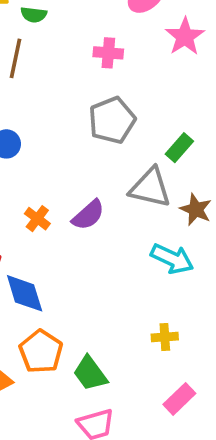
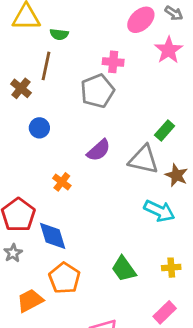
gray pentagon: (112, 120) -> (97, 91), moved
purple semicircle: (88, 215) -> (99, 150), moved
yellow cross: (165, 337) -> (171, 268), moved
green trapezoid: (90, 373) -> (124, 269), moved

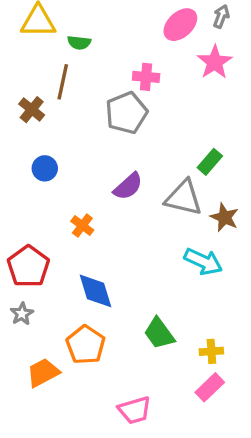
gray arrow: (174, 13) -> (221, 16), turned -102
blue circle: (39, 128) -> (45, 168), moved
blue diamond: (53, 236) -> (95, 291), moved
yellow cross: (171, 268) -> (211, 351), moved

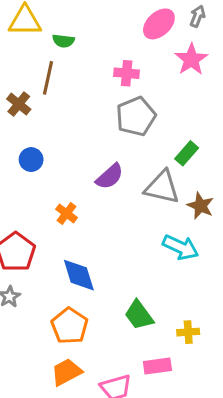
gray pentagon: (126, 113) -> (136, 116), moved
orange trapezoid: (43, 373) -> (66, 372), moved
pink rectangle: (210, 387) -> (157, 366), moved, turned 36

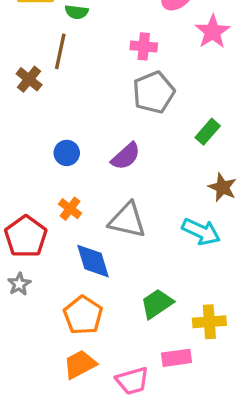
blue circle: (31, 160) -> (67, 153), moved
gray triangle: (162, 187) -> (127, 220), moved
orange cross: (66, 213) -> (70, 209), moved
green trapezoid: (139, 315) -> (157, 304), turned 92
yellow cross: (188, 332) -> (209, 322), size x1.4

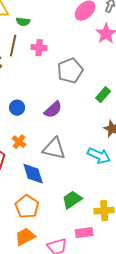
pink cross: (144, 46) -> (39, 48), moved

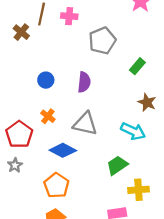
purple semicircle: (53, 110) -> (84, 82), turned -42
blue diamond: (33, 174) -> (63, 150), turned -45
green trapezoid: (72, 200) -> (117, 165), moved

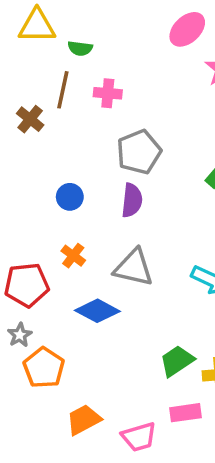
gray pentagon: (102, 41) -> (139, 152), moved
red pentagon: (19, 134) -> (27, 285), turned 30
green trapezoid: (117, 165) -> (177, 361), moved
orange pentagon: (56, 186) -> (44, 368), moved

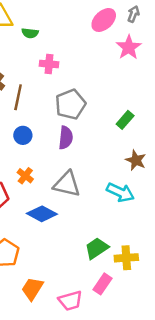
brown line: (63, 90) -> (18, 97), moved
pink rectangle: (185, 413) -> (103, 284), turned -48
orange trapezoid: (84, 420) -> (32, 289), turned -30

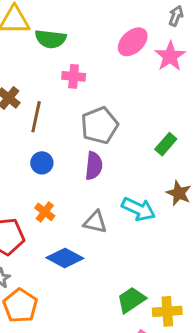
pink ellipse: (104, 20) -> (133, 42), moved
green semicircle: (30, 33) -> (51, 39), size x1.5
gray triangle: (67, 184) -> (95, 222), size x0.7
cyan arrow: (120, 192) -> (138, 209), moved

